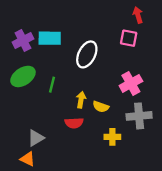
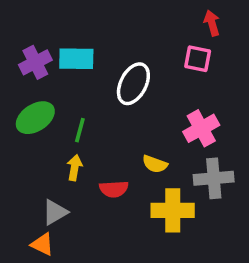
yellow arrow: (81, 100) -> (75, 168), moved
yellow cross: (112, 137) -> (173, 210), size x1.6

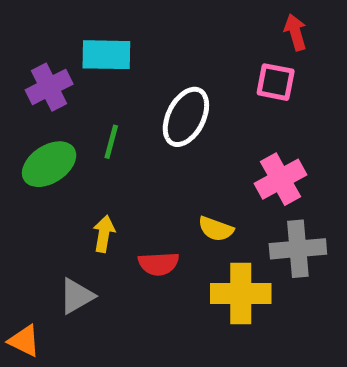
cyan rectangle: (76, 59) -> (106, 55), moved
green line: (80, 130) -> (111, 142), moved
orange triangle: (42, 244) -> (24, 341), moved

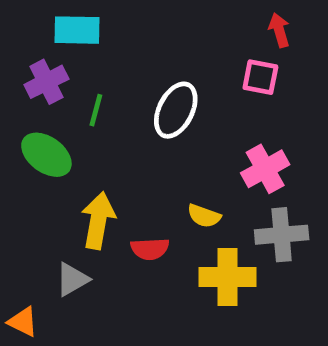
cyan rectangle: (106, 55) -> (77, 30), moved
green line: (111, 142) -> (96, 110), moved
green ellipse: (49, 164) -> (46, 155), turned 69
yellow arrow: (104, 234) -> (98, 221), size x1.6

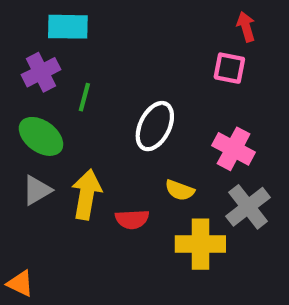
white ellipse: (176, 110) -> (155, 126), moved
pink cross: (265, 169) -> (234, 149), turned -33
gray cross: (282, 235) -> (248, 207), turned -33
gray triangle: (72, 279) -> (37, 190), moved

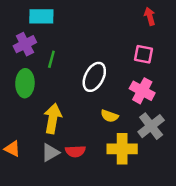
pink square: (229, 68) -> (143, 54), moved
green ellipse: (41, 136) -> (25, 83), turned 56
gray triangle: (37, 190) -> (50, 153), moved
red semicircle: (132, 219) -> (75, 151), moved
orange triangle: (20, 283) -> (12, 149), moved

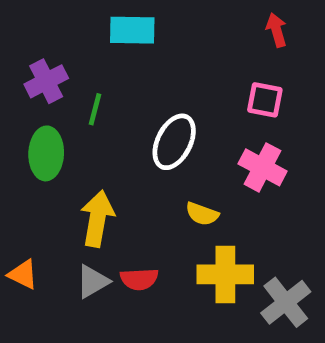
cyan rectangle: (41, 16) -> (132, 30), moved
gray cross: (151, 126) -> (286, 302), moved

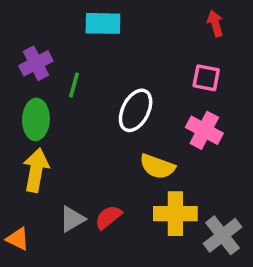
yellow semicircle: (202, 214) -> (157, 167), size x1.4
yellow arrow: (97, 219) -> (36, 170), moved
orange triangle: (23, 274) -> (18, 239), moved
red semicircle: (139, 279) -> (108, 217), turned 144

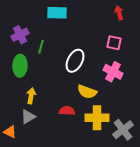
yellow arrow: (36, 170) -> (31, 96), moved, size x0.7
red semicircle: (108, 217) -> (67, 111), moved, turned 42
gray triangle: (72, 219) -> (28, 117), moved

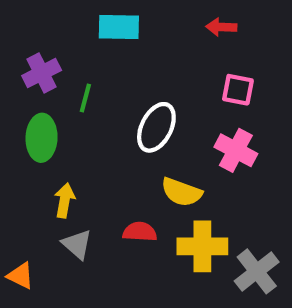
red arrow: (119, 13) -> (221, 27), moved, turned -72
gray triangle: (28, 117) -> (77, 244), moved, turned -49

